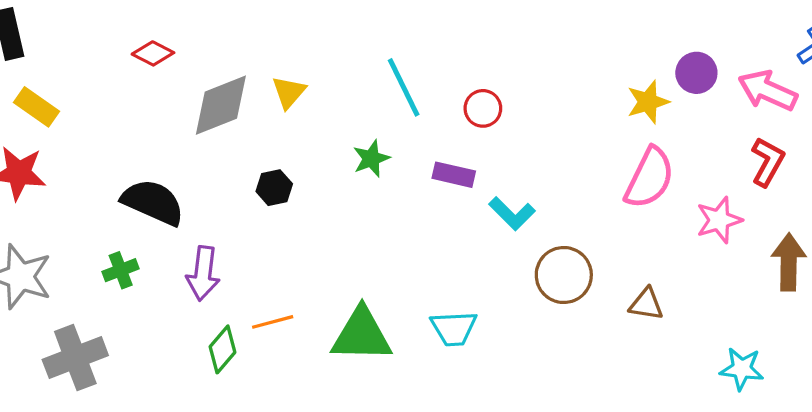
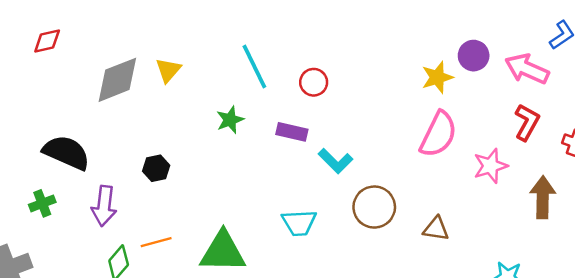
red diamond: (153, 53) -> (47, 41), moved, turned -40
black hexagon: (274, 188) -> (156, 168), moved
cyan trapezoid: (454, 328) -> (299, 223), moved

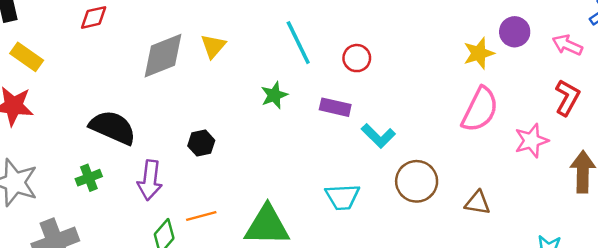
pink arrow: (527, 69) -> (567, 45), size x0.7

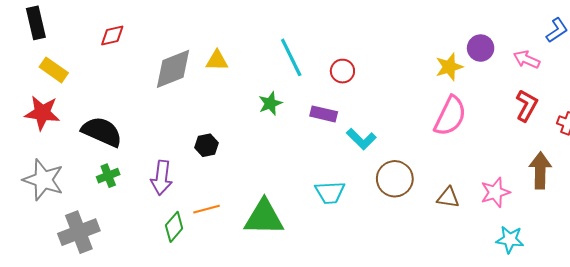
yellow triangle: (213, 46) -> (217, 61), turned 50
black semicircle: (113, 127) -> (102, 132), moved
pink star: (531, 141) -> (495, 192), moved

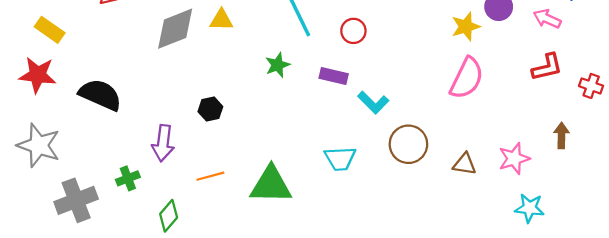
red L-shape: (527, 106) -> (547, 67), turned 48
brown arrow: (540, 170) -> (561, 135), size x0.7
green cross: (108, 176) -> (128, 178), moved
green diamond: (174, 227) -> (169, 216), moved

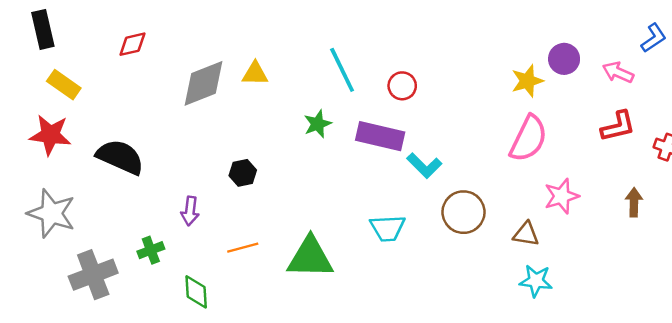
purple rectangle: (334, 76) -> (380, 136), size x1.5
purple arrow: (163, 143) -> (190, 211), size x0.7
pink star: (514, 159) -> (562, 196), moved
cyan star: (529, 208) -> (536, 281), moved
green diamond: (169, 216) -> (196, 292), turned -44

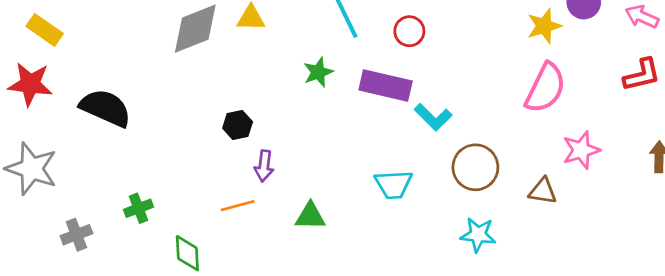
purple arrow: (190, 211) -> (264, 166), moved
green triangle: (310, 257) -> (310, 216), size x0.6
gray cross: (93, 275) -> (76, 235), size x0.6
cyan star: (536, 281) -> (478, 235), moved

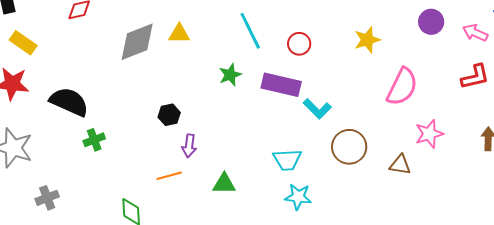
yellow star: (544, 26) -> (367, 40), moved
green cross: (139, 208) -> (94, 140), moved
cyan star: (478, 235) -> (298, 197), moved

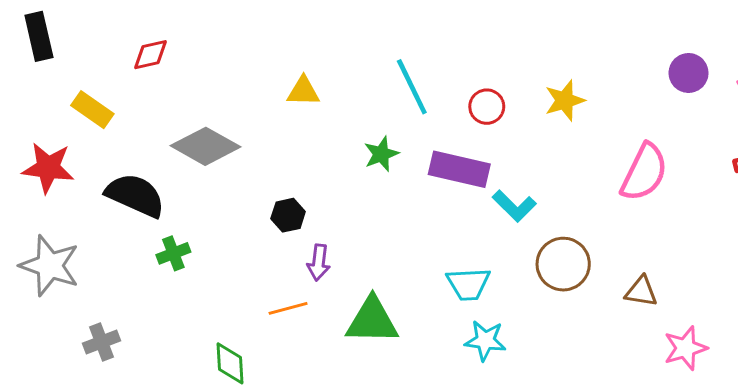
yellow star: (367, 40) -> (565, 100), moved
gray diamond: (137, 42) -> (206, 146), moved, turned 51
yellow rectangle: (23, 43) -> (92, 110), moved
pink star: (429, 134) -> (685, 348), moved
green triangle: (224, 184) -> (372, 321), size x1.5

